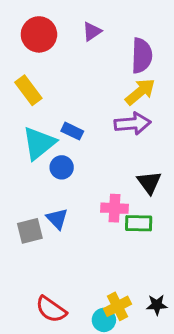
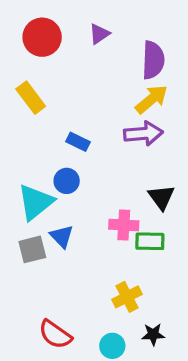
cyan triangle: (39, 143) -> (36, 202), moved
black star: (157, 305) -> (153, 334), moved
yellow cross: (118, 306) -> (127, 297), moved

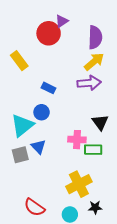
red circle: (42, 37) -> (49, 33), moved
yellow cross: (127, 297) -> (79, 184), size x1.4

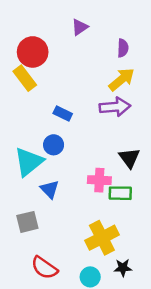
red circle: (49, 33) -> (33, 52), moved
purple semicircle: (95, 37) -> (123, 48), size x0.6
gray square: (20, 155) -> (27, 222), moved

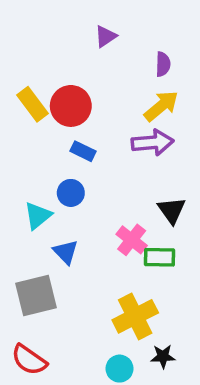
red circle: (33, 52) -> (71, 106), moved
cyan triangle: (29, 162) -> (38, 216), size x0.7
pink cross: (99, 180) -> (132, 240), turned 35
gray square: (27, 222) -> (36, 296), size x1.4
red semicircle: (44, 268) -> (29, 360), moved

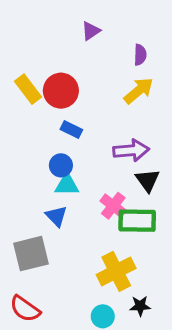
purple arrow: (153, 142) -> (131, 150), moved
cyan triangle: (38, 216) -> (67, 185), moved, turned 40
green rectangle: (159, 257) -> (137, 221), size x1.4

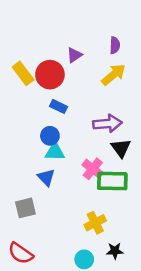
purple triangle: (91, 31) -> (74, 55), moved
gray square: (31, 254) -> (25, 208), size x0.7
yellow cross: (116, 271) -> (95, 223), size x0.7

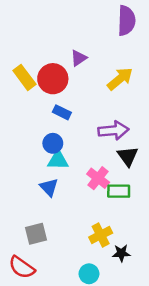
purple semicircle: (115, 45) -> (126, 21), moved, size x1.6
green rectangle: (112, 181) -> (119, 191), size x0.7
gray square: (25, 208) -> (36, 234), moved
black star: (115, 251) -> (121, 253), moved

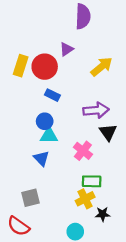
purple semicircle: (126, 21) -> (83, 16), moved
yellow rectangle: (24, 77) -> (21, 66), turned 55
green rectangle: (119, 191) -> (92, 181), moved

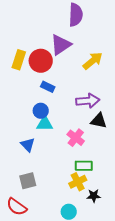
purple triangle: (67, 49) -> (61, 45), size x1.6
black triangle: (108, 132) -> (99, 121), turned -42
blue triangle: (41, 158) -> (28, 145), moved

